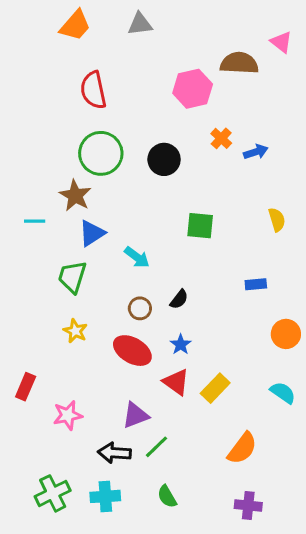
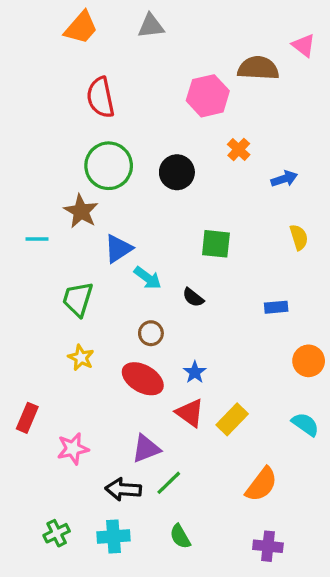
blue arrow: (256, 152) -> (284, 179), moved
blue triangle: (92, 233) -> (118, 249), moved
black semicircle: (179, 299) -> (193, 297), moved, turned 90
green cross: (53, 493) -> (57, 533), size x0.7

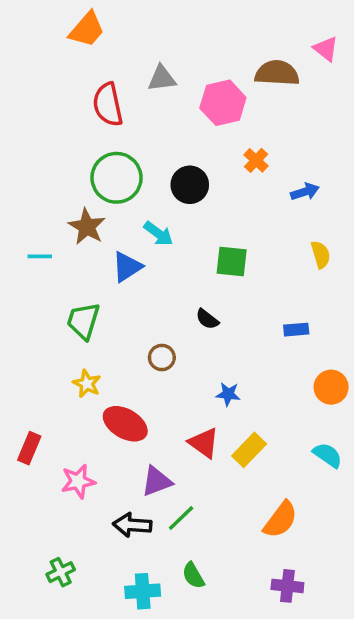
gray triangle: (151, 26) -> (162, 78), moved
cyan arrow: (148, 278) -> (158, 234), moved
blue star: (195, 372) -> (228, 394), moved, turned -30
red ellipse: (143, 379) -> (125, 424), moved
cyan cross: (113, 536) -> (143, 591), moved

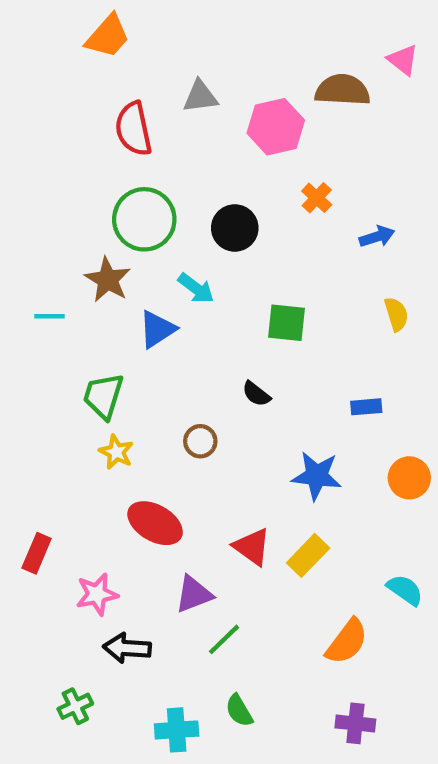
yellow star: (87, 384) -> (116, 452), moved
blue star: (228, 394) -> (317, 476), moved, size x1.6
cyan semicircle: (328, 455) -> (405, 590), moved
black arrow: (132, 525) -> (127, 648), moved

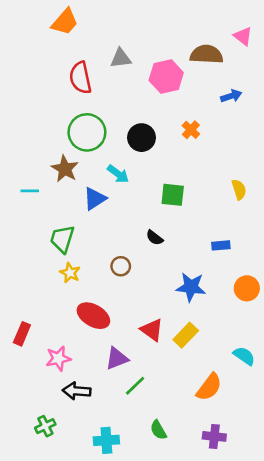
orange cross: (317, 198) -> (191, 130), moved
blue arrow: (377, 237) -> (231, 96), moved
green semicircle: (239, 711) -> (158, 430), moved

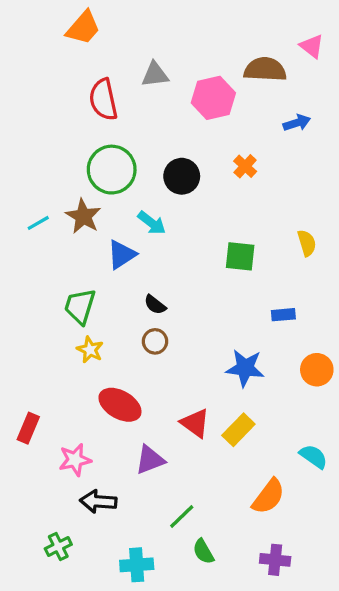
cyan line: (30, 191) -> (38, 223), moved, turned -30
green square: (173, 195) -> (240, 256), moved
black semicircle: (155, 238) -> (155, 305), moved
green line: (135, 386) -> (182, 516), moved

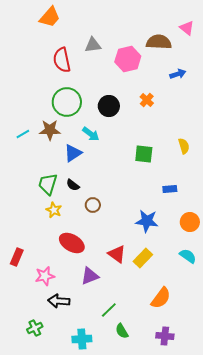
brown star: (83, 216) -> (50, 130), turned -30
black semicircle: (155, 305) -> (73, 185), moved
cyan semicircle: (313, 456) -> (188, 256), moved

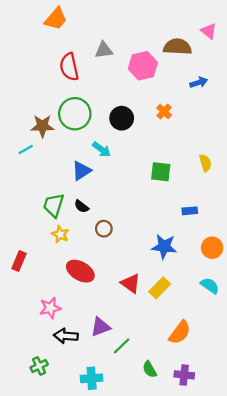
brown star: (50, 130) -> (42, 126), moved
red rectangle: (17, 257) -> (19, 261), moved
purple triangle: (90, 276) -> (100, 327), moved
green semicircle: (122, 331) -> (150, 369), moved

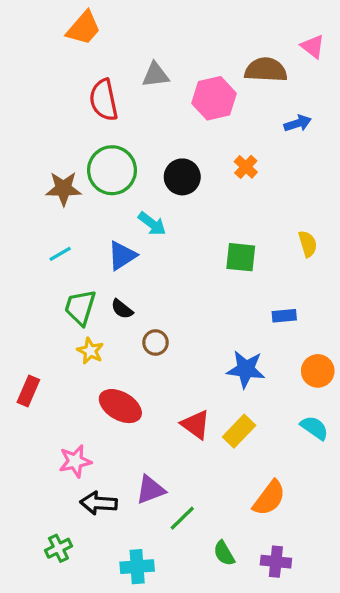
cyan line: (26, 149) -> (60, 254), moved

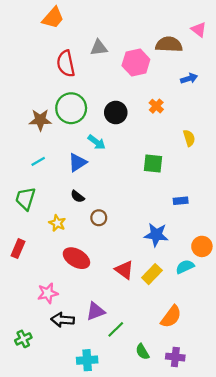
yellow semicircle: (308, 244) -> (189, 138), moved
green trapezoid: (80, 307) -> (25, 199), moved
orange circle: (318, 371) -> (202, 246), moved
cyan semicircle: (314, 428) -> (185, 267), moved, turned -60
green cross: (58, 548) -> (23, 339), moved

